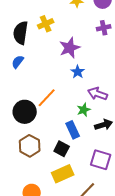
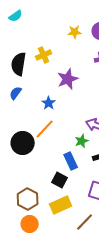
blue star: (78, 72) -> (49, 103), moved
brown hexagon: (30, 146) -> (28, 199), moved

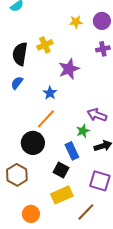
black circle: (23, 143) -> (33, 143), moved
brown hexagon: (28, 199) -> (17, 175), moved

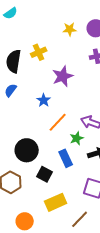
orange line: (46, 119) -> (58, 122), moved
black square: (61, 170) -> (45, 174), moved

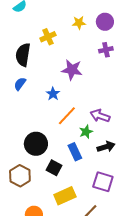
yellow cross: (39, 52) -> (48, 37), moved
purple star: (63, 76) -> (72, 70), turned 30

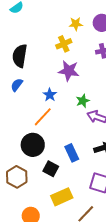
yellow cross: (48, 37) -> (64, 44), moved
orange line: (67, 116) -> (43, 117), moved
green star: (86, 132) -> (83, 101), moved

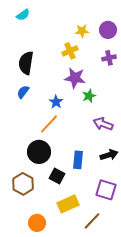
green star: (83, 101) -> (89, 96), moved
blue rectangle: (72, 153) -> (78, 160), turned 30

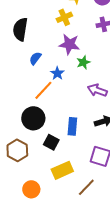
blue semicircle: (23, 92) -> (35, 58), moved
blue star: (56, 102) -> (57, 73), moved

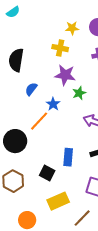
yellow cross: (64, 17) -> (60, 48), turned 35
black circle: (33, 118) -> (15, 141), moved

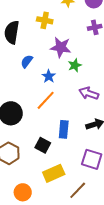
yellow cross: (60, 48) -> (45, 20), moved
orange line: (39, 121) -> (46, 100), moved

